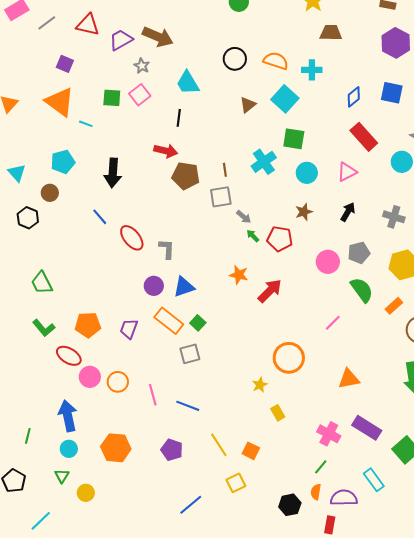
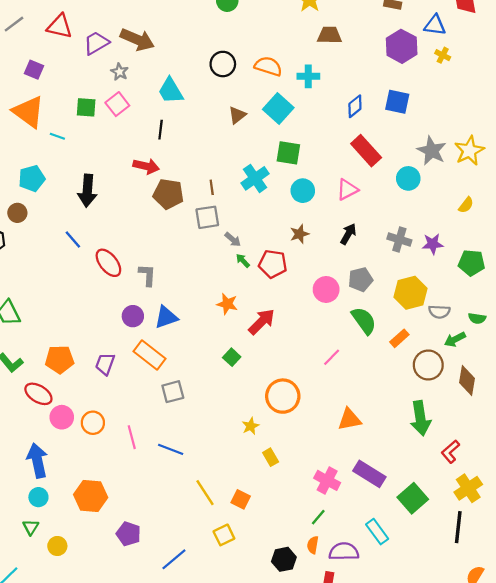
green square: (198, 323) -> (232, 357), moved
purple pentagon: (172, 450) -> (128, 534), moved

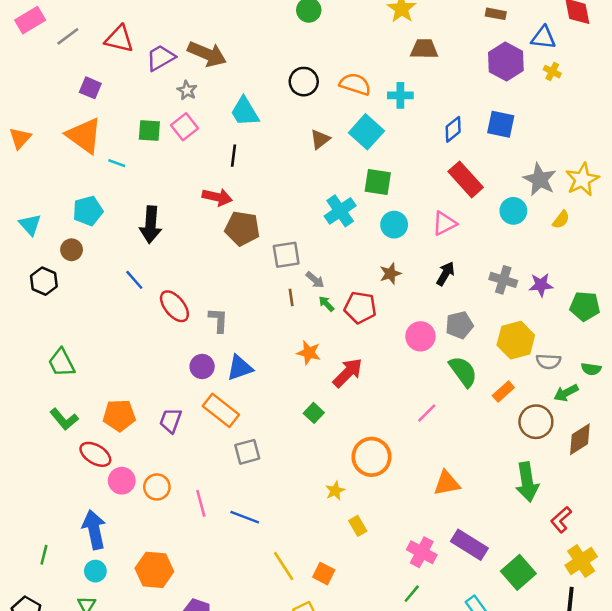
brown line: (212, 187) -> (291, 297), moved
yellow semicircle: (466, 205) -> (561, 220), moved
brown diamond: (467, 381) -> (580, 439), turned 48

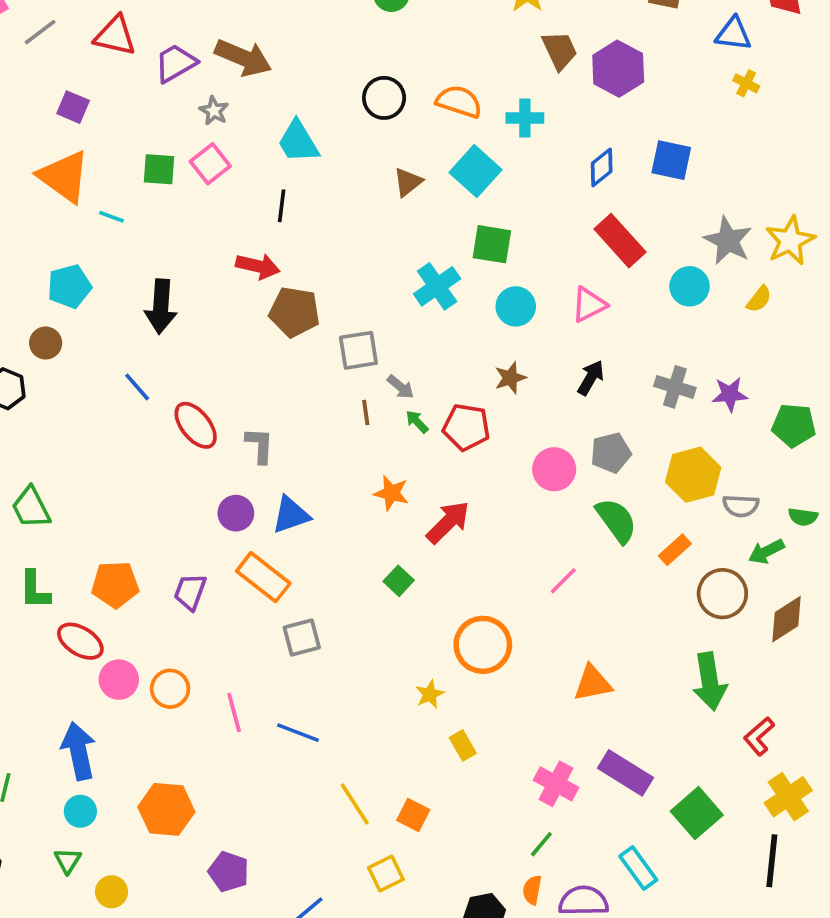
brown trapezoid: (424, 49) -> (560, 50), turned 64
purple hexagon: (506, 61) -> (618, 69), moved
green L-shape: (64, 419) -> (35, 590), turned 40

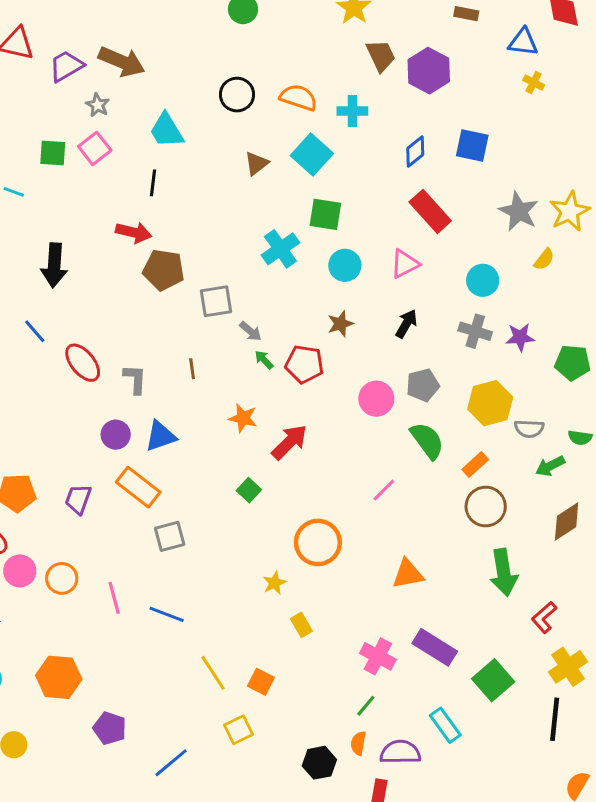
cyan circle: (690, 286) -> (483, 280), moved
brown line: (366, 413) -> (192, 369), moved
brown circle: (722, 594) -> (486, 507), moved

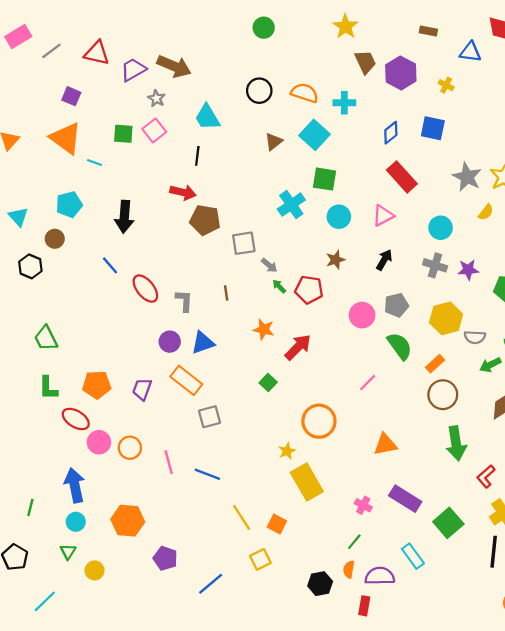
yellow cross: (534, 83) -> (446, 85), moved
yellow rectangle: (301, 625) -> (307, 482), size x2.0
pink cross: (378, 656) -> (363, 505), size x0.7

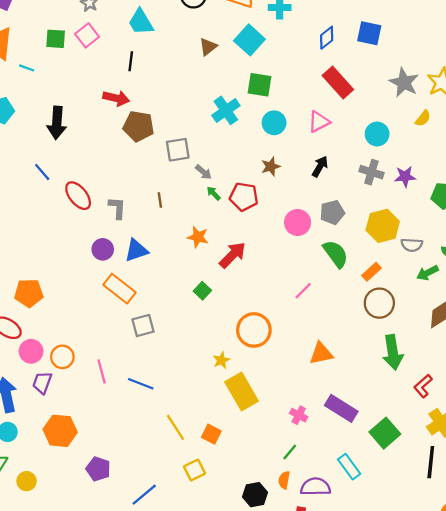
purple trapezoid: (142, 389) -> (42, 383), moved

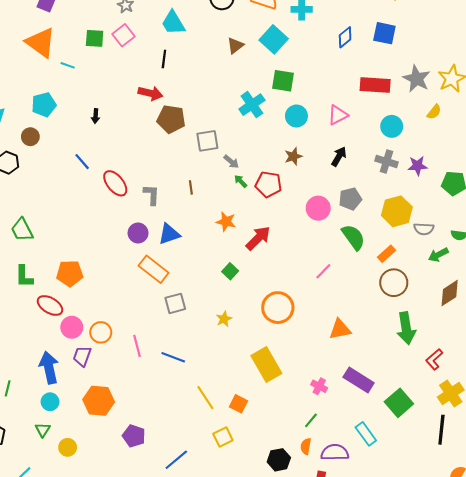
red rectangle: (338, 82) -> (375, 85), moved, turned -44
black arrow: (57, 123) -> (96, 116), size x0.5
yellow star: (221, 360) -> (224, 319), moved

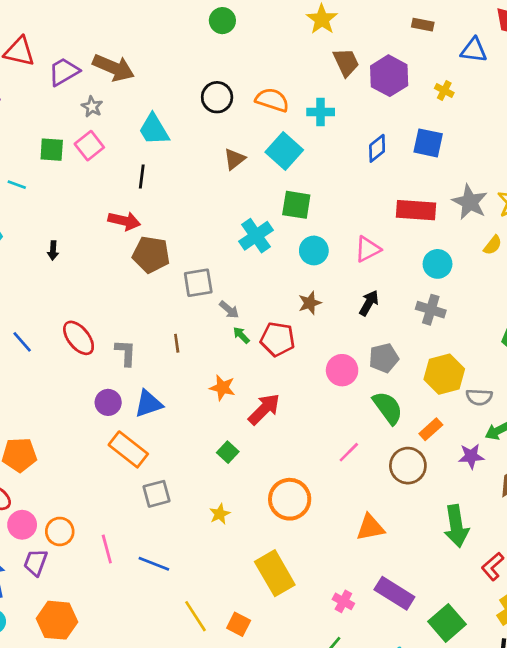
blue line: (82, 162) -> (22, 342), moved
purple star: (418, 166) -> (471, 456), moved
brown circle: (394, 283) -> (408, 466), moved

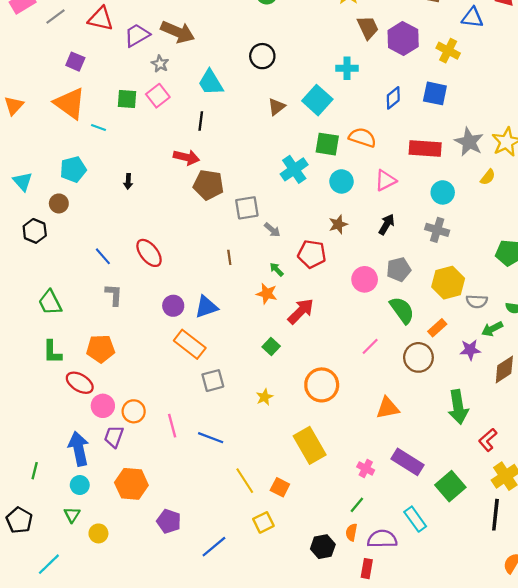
yellow cross: (444, 91) -> (448, 51), size x1.5
orange semicircle: (272, 100) -> (362, 137), moved
green arrow: (241, 335) -> (277, 269), moved
gray L-shape: (126, 353) -> (114, 295), moved

